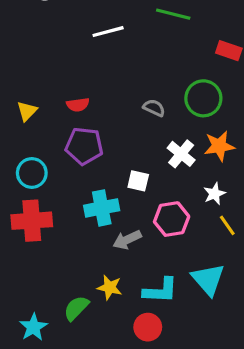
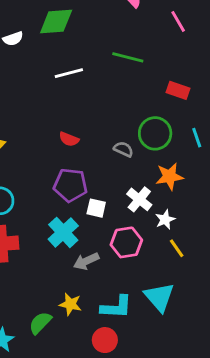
red semicircle: (78, 105) -> (69, 139), moved, turned 30
gray semicircle: (154, 108) -> (123, 149), moved
purple pentagon: (84, 146) -> (70, 185), moved
white cross: (181, 154) -> (139, 199), moved
cyan cross: (102, 208) -> (63, 232), turned -32

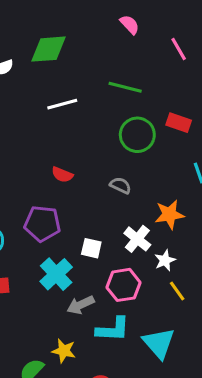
green circle: (155, 133) -> (137, 135), moved
purple pentagon: (70, 185) -> (42, 224), moved
cyan L-shape: (116, 307) -> (113, 329), moved

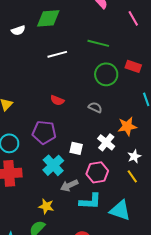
white star: (165, 260) -> (134, 156), moved
cyan triangle: (159, 343) -> (120, 210), turned -30
yellow star: (64, 351) -> (46, 206), moved

